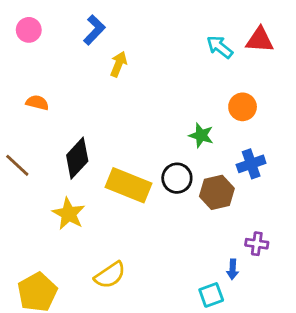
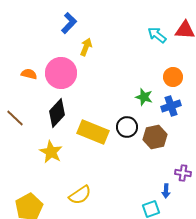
pink circle: (29, 30) -> (61, 73), moved, size x1.8
blue cross: (251, 164) -> (171, 106), moved

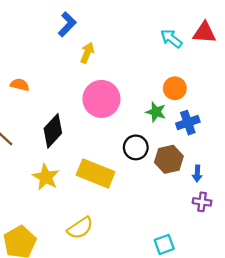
pink circle: (61, 73) -> (101, 99), moved
orange circle: (173, 77) -> (175, 88), moved
yellow rectangle: (93, 132) -> (96, 173), moved
blue arrow: (166, 191) -> (197, 173), moved

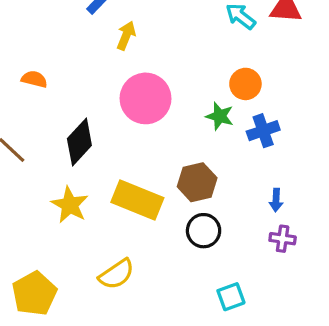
black circle: (136, 147) -> (204, 231), moved
brown hexagon: (169, 159) -> (197, 182), moved

